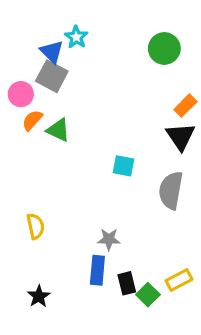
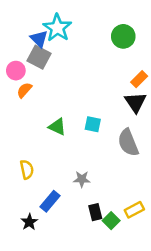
cyan star: (76, 37) -> (57, 28), size x1.6
green triangle: (58, 130) -> (57, 127), moved
gray semicircle: (171, 190) -> (128, 143), turned -32
blue rectangle: (97, 270) -> (50, 201), moved, turned 35

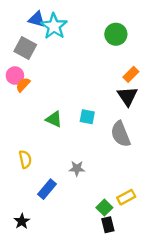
blue triangle: (39, 39) -> (37, 19), moved, turned -30
gray square: (39, 57) -> (25, 48), moved
pink circle: (16, 71) -> (15, 76), moved
black rectangle: (95, 212) -> (108, 225), moved
black star: (29, 222) -> (22, 221), moved

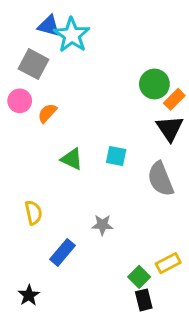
green circle: (116, 34) -> (154, 84), moved
orange semicircle: (23, 85) -> (47, 113), moved

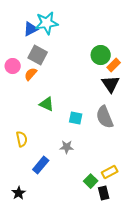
blue triangle: (49, 26) -> (31, 29), moved, turned -42
cyan star: (72, 35) -> (47, 23), turned 30
gray square: (33, 64) -> (38, 55), moved
cyan square: (116, 156) -> (76, 118), moved
black rectangle: (144, 300) -> (104, 193), moved

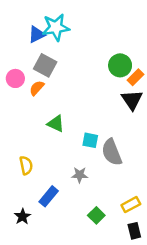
gray semicircle: (105, 117) -> (112, 152), moved
green square: (91, 181) -> (96, 215), moved
black star: (19, 193) -> (22, 217), moved
black rectangle: (104, 193) -> (134, 231), moved

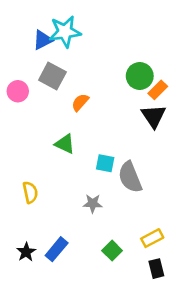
orange semicircle: (37, 88) -> (80, 102), moved
blue rectangle: (49, 196) -> (57, 249), moved

